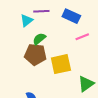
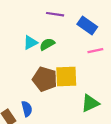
cyan triangle: (26, 20) -> (30, 43), moved
brown pentagon: (35, 55) -> (45, 79), moved

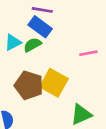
blue rectangle: (87, 25) -> (40, 27), moved
yellow square: (66, 76) -> (54, 83), turned 30

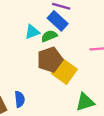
brown pentagon: (29, 85) -> (50, 60), moved, turned 30

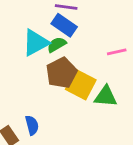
cyan triangle: (32, 32) -> (36, 43), size x1.5
green triangle: (85, 102) -> (106, 96), moved, turned 30

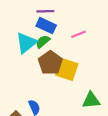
pink line: (117, 52) -> (78, 34), moved
green triangle: (106, 96) -> (91, 100), moved

